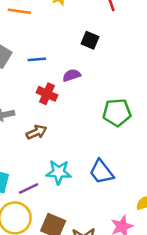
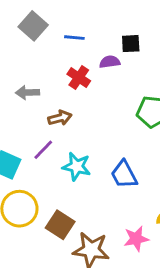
black square: (90, 40) -> (131, 44), moved, turned -36
purple line: (29, 188) -> (43, 150), moved, turned -30

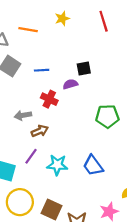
gray arrow: (27, 93) -> (23, 115), moved

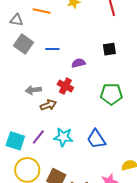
black square: (84, 69) -> (109, 49), moved
red cross: (49, 99) -> (65, 86), moved
purple line: (31, 156) -> (38, 137), moved

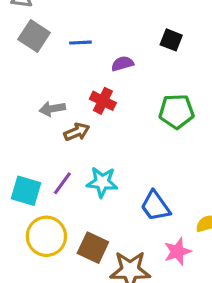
black square: (109, 49) -> (171, 40), turned 32
blue trapezoid: (96, 139) -> (155, 206), moved

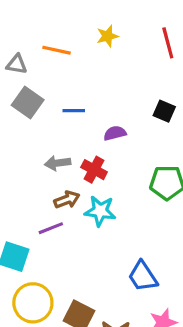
gray arrow: (52, 109) -> (58, 163), moved
cyan star: (102, 182) -> (100, 211), moved
purple line: (62, 183) -> (51, 228), moved, turned 30

